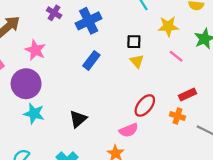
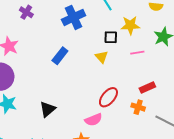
blue cross: (89, 21) -> (74, 17), moved
black square: (134, 42) -> (111, 37), moved
pink line: (176, 56) -> (137, 53), turned -48

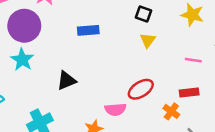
black square: (111, 37) -> (144, 14), moved
pink line: (137, 53) -> (193, 60), moved
blue rectangle: (60, 56) -> (88, 30), moved, turned 30

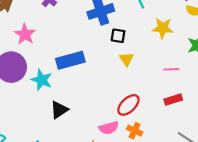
blue rectangle: (88, 30) -> (70, 60), size x1.4
cyan star: (22, 60) -> (42, 80), moved
orange cross: (171, 111) -> (135, 131), moved

